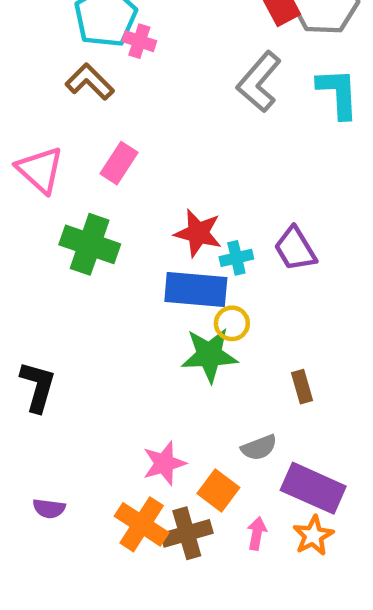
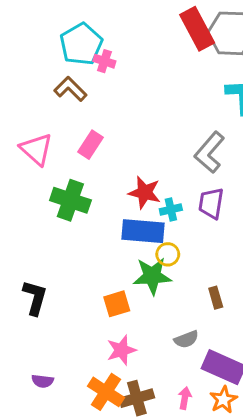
gray L-shape: (259, 82) -> (209, 152), moved
purple trapezoid: (295, 249) -> (211, 203), turned 40
orange square: (218, 490) -> (117, 304), moved, turned 36

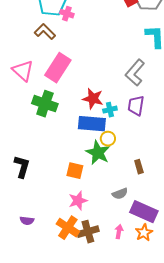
pink rectangle: (90, 145) -> (58, 68), size x1.6
green star: (152, 276) -> (98, 153), turned 30
orange square: (117, 304) -> (75, 171), turned 30

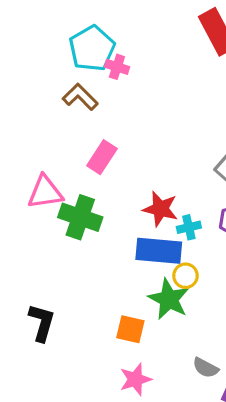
pink rectangle: (58, 68) -> (102, 157), size x0.7
pink triangle: (23, 71) -> (45, 192), moved, turned -50
gray semicircle: (120, 194) -> (206, 368), turned 49

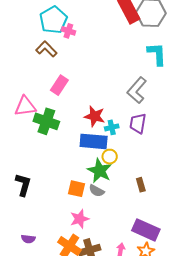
gray semicircle: (206, 368) -> (97, 191), moved

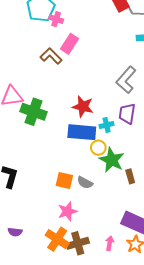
brown L-shape: (46, 49) -> (51, 56), moved
pink rectangle: (59, 85) -> (70, 44), moved
cyan cross: (112, 127) -> (107, 125), moved
green star: (100, 171) -> (112, 160), moved

